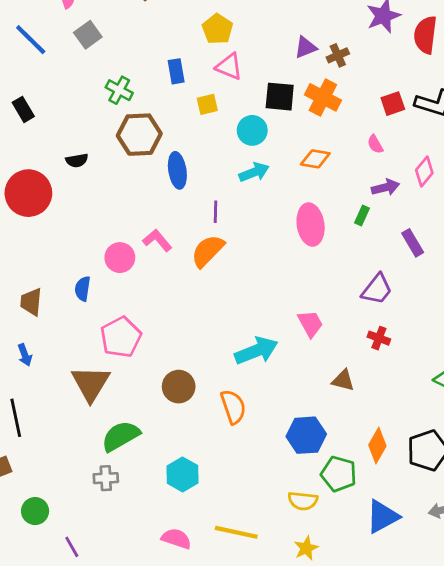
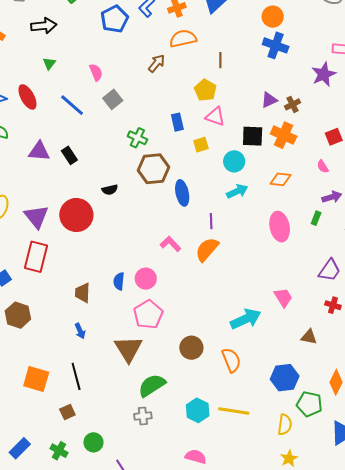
pink circle: (120, 258) -> (146, 279), moved
yellow semicircle: (303, 501) -> (285, 425), turned -85
yellow line: (236, 532) -> (234, 411), moved

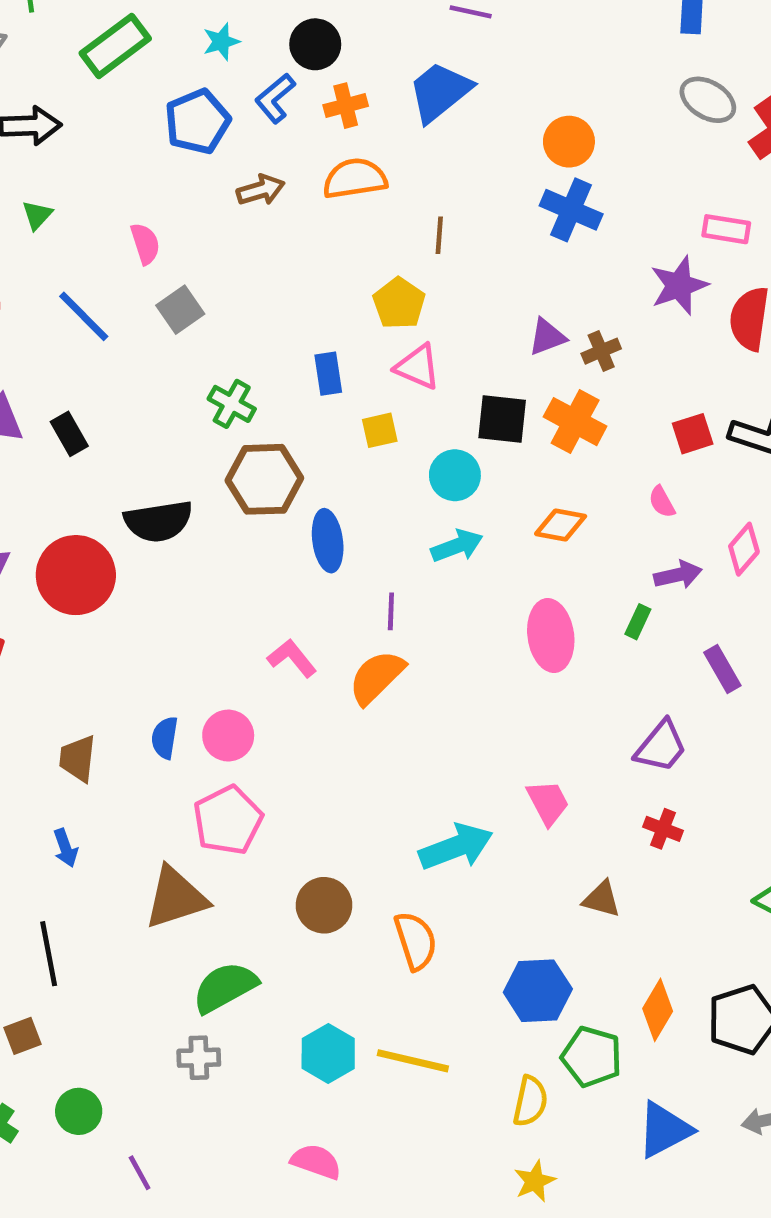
brown arrow: (157, 63) -> (261, 190), moved, turned 30
black semicircle: (110, 190) -> (158, 521), size x1.8
brown triangle: (128, 349) -> (176, 898), turned 40

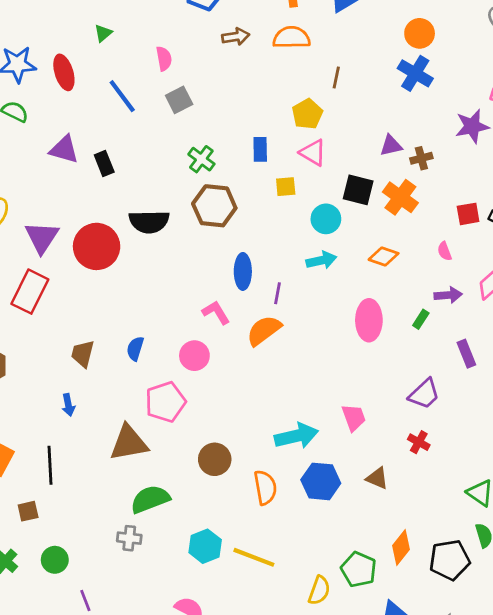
blue ellipse: (328, 541) -> (243, 271), moved
pink circle: (228, 736) -> (194, 356), moved
blue hexagon: (538, 991) -> (321, 481), moved

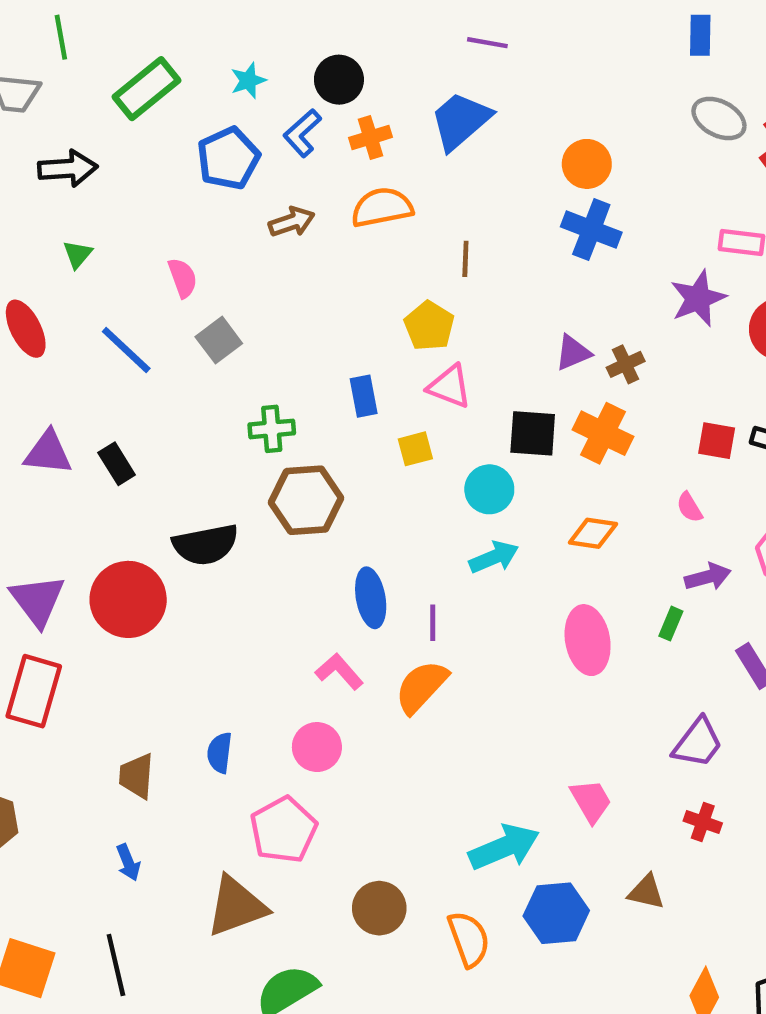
green cross: (201, 159) -> (272, 429), turned -32
red square: (468, 214) -> (717, 441), turned 30

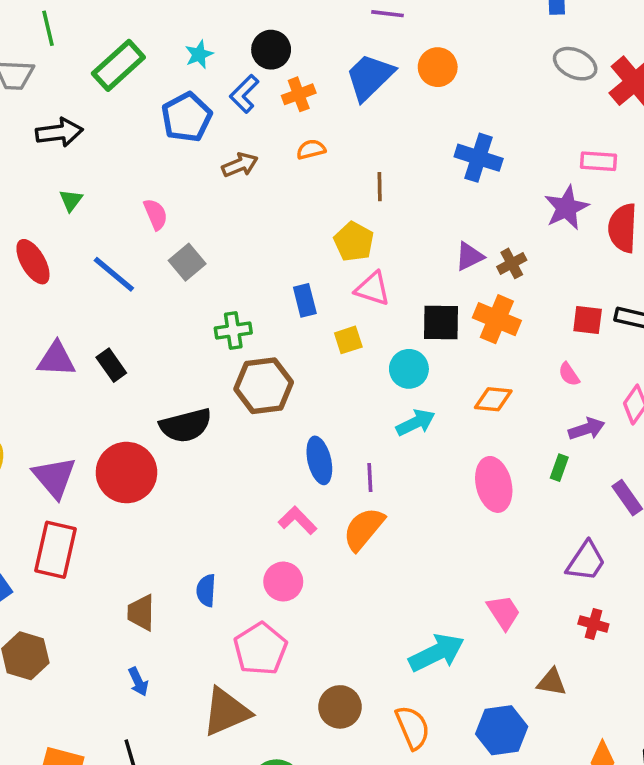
orange circle: (587, 164) -> (438, 67), moved
orange semicircle: (382, 207) -> (311, 149), size x0.6
blue hexagon: (556, 913) -> (502, 730), moved

